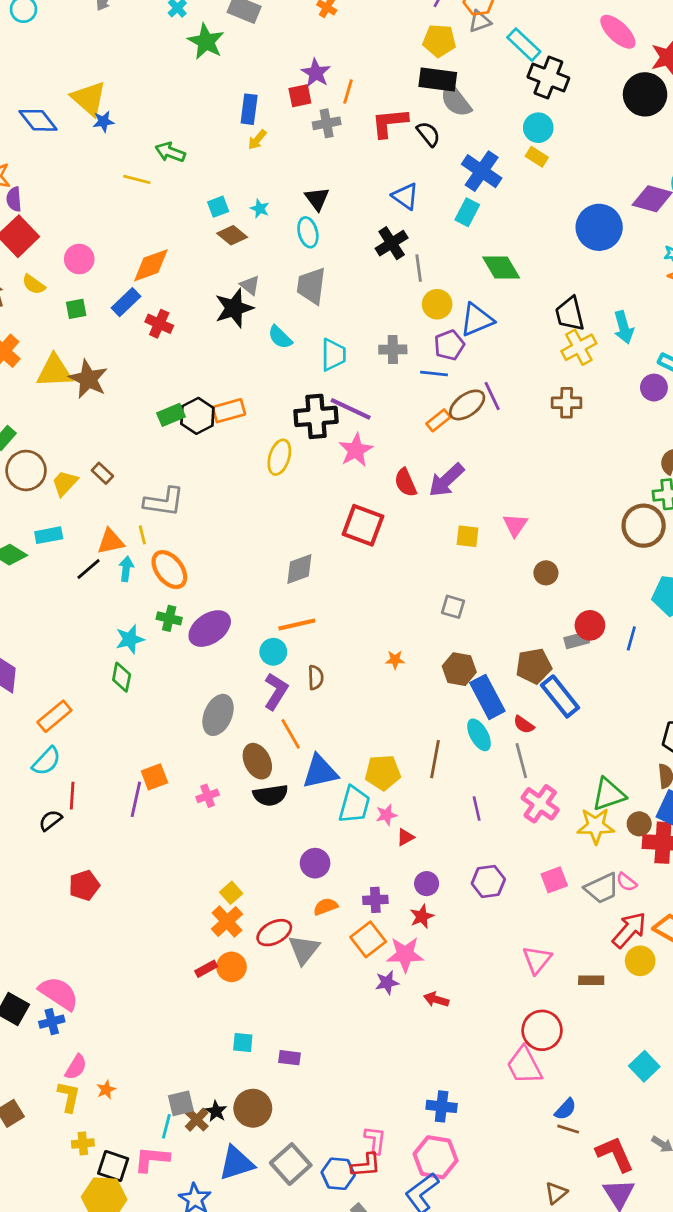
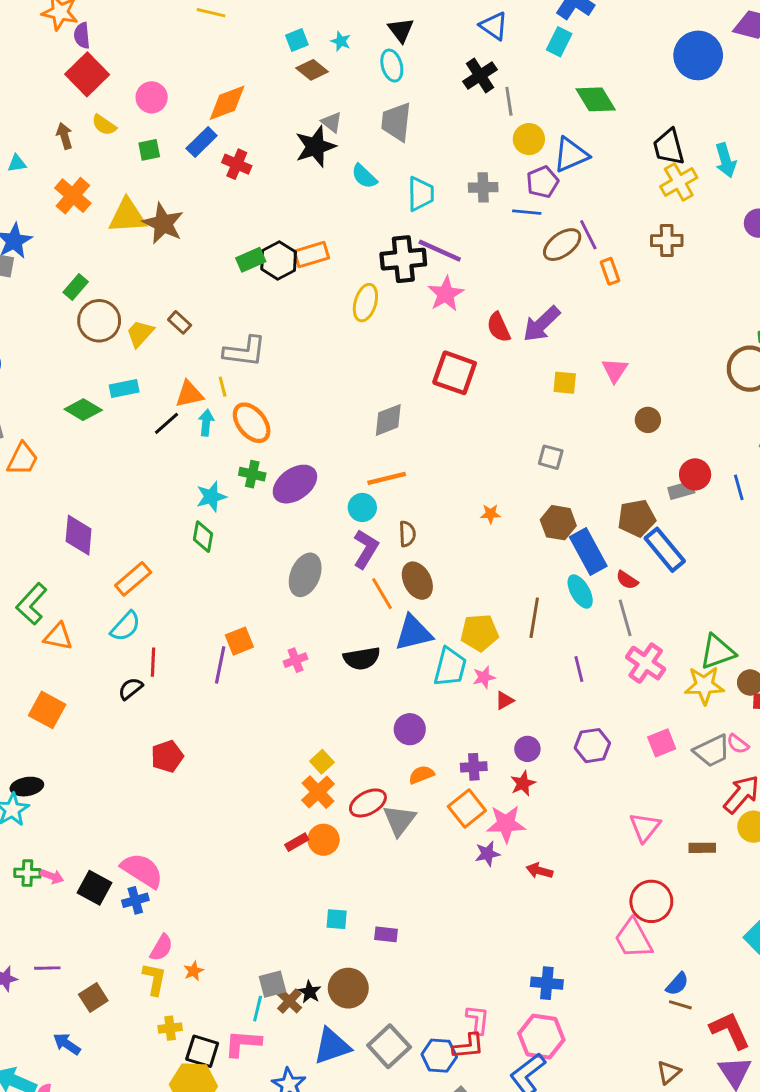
orange rectangle: (438, 420) -> (610, 271), moved, turned -70
blue line: (631, 638) -> (739, 487), turned -30
brown ellipse: (257, 761) -> (417, 581), moved

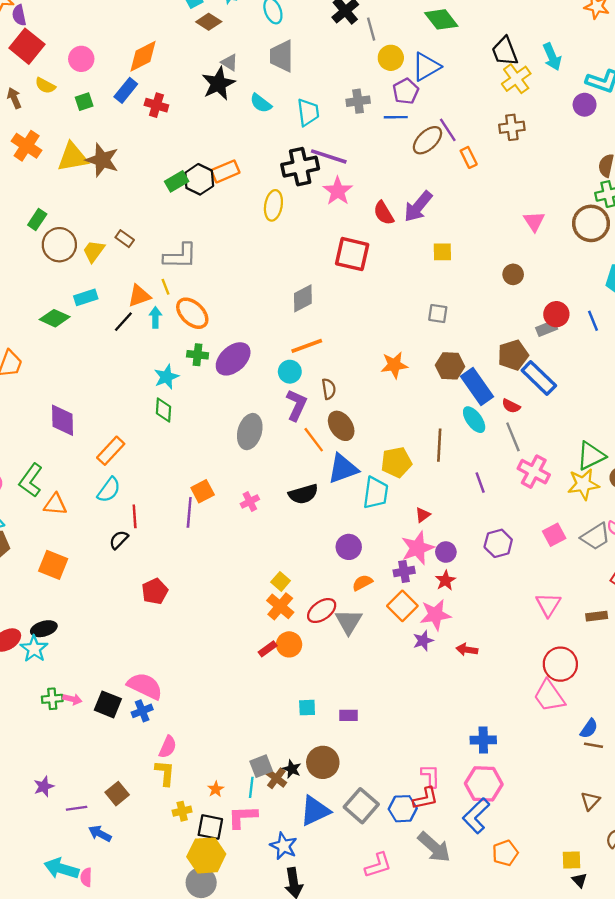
pink triangle: (615, 370) -> (534, 221), moved
orange star: (491, 514) -> (394, 365), size x1.6
pink star: (484, 677) -> (417, 548), moved, size x1.8
purple line: (47, 968) -> (77, 808), moved
orange star: (194, 971) -> (216, 789), moved

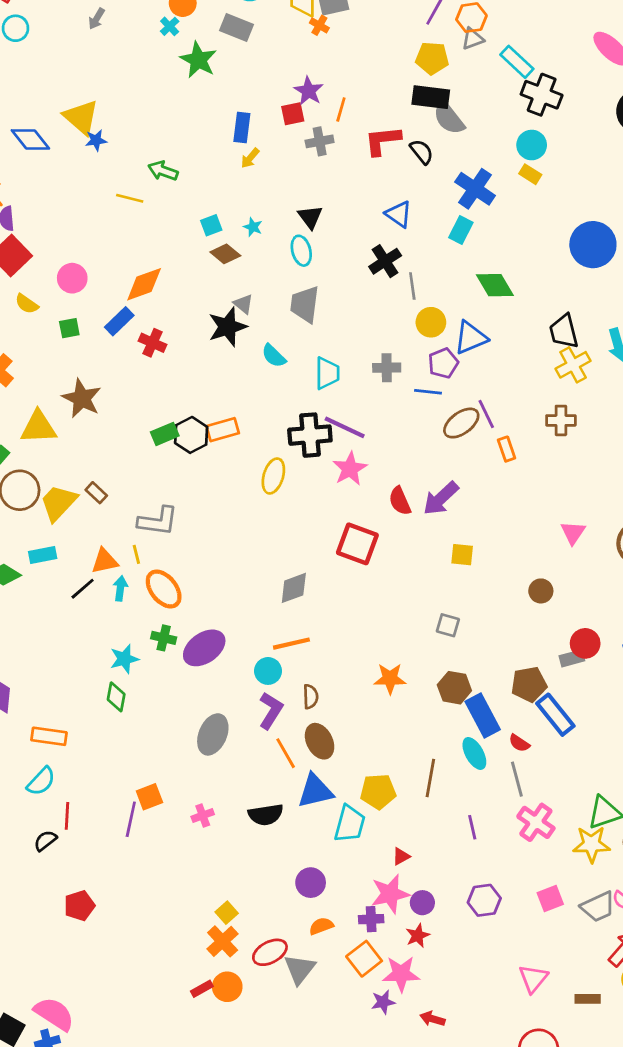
yellow triangle: (73, 157) -> (38, 427), moved
yellow trapezoid: (94, 251) -> (58, 503), size x1.4
orange rectangle: (111, 451) -> (49, 736), turned 48

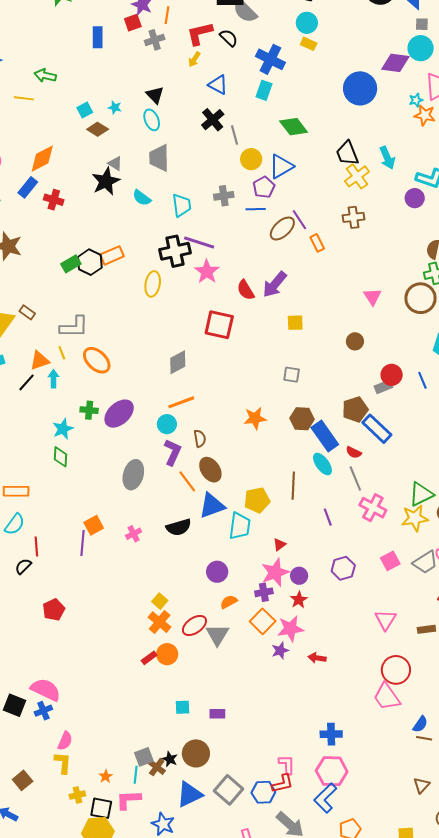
yellow arrow: (250, 158) -> (194, 59), moved
orange ellipse: (164, 589) -> (97, 360), moved

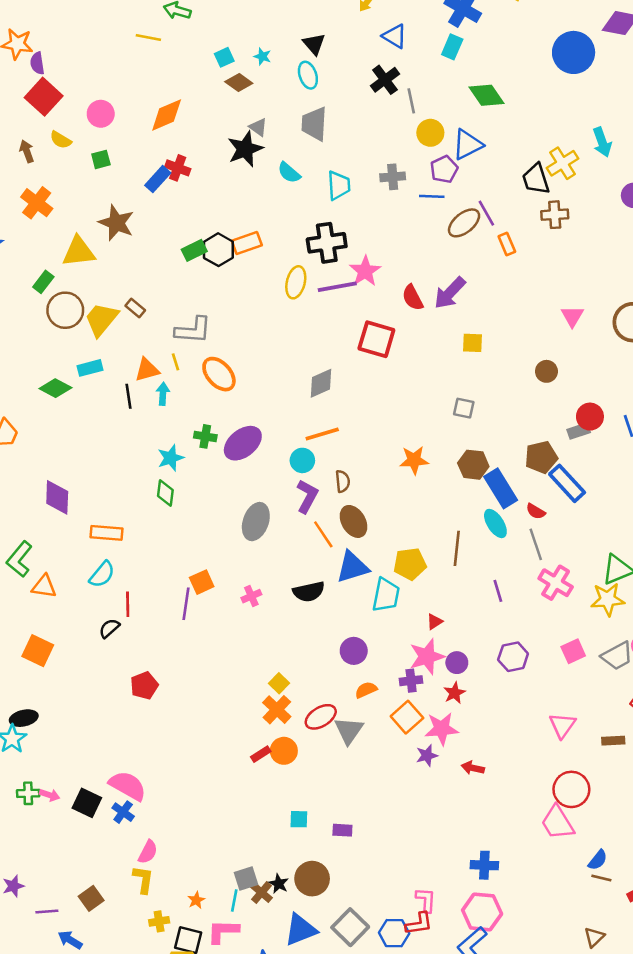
black trapezoid: (347, 153) -> (536, 179), moved
blue rectangle: (28, 187) -> (158, 179), moved
purple line: (199, 242) -> (337, 287), moved, turned -32
black line: (26, 382) -> (128, 396), turned -54
blue cross: (43, 711) -> (123, 812), turned -36

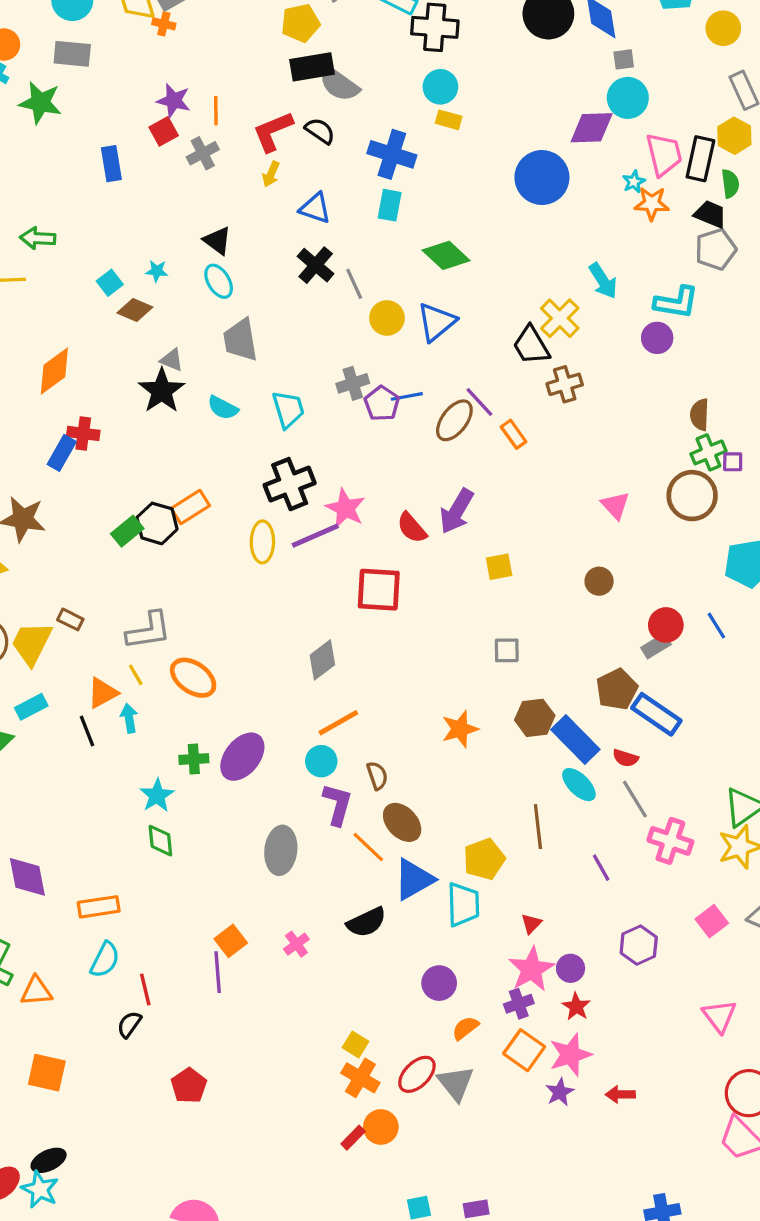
purple pentagon: (444, 169) -> (382, 403), moved

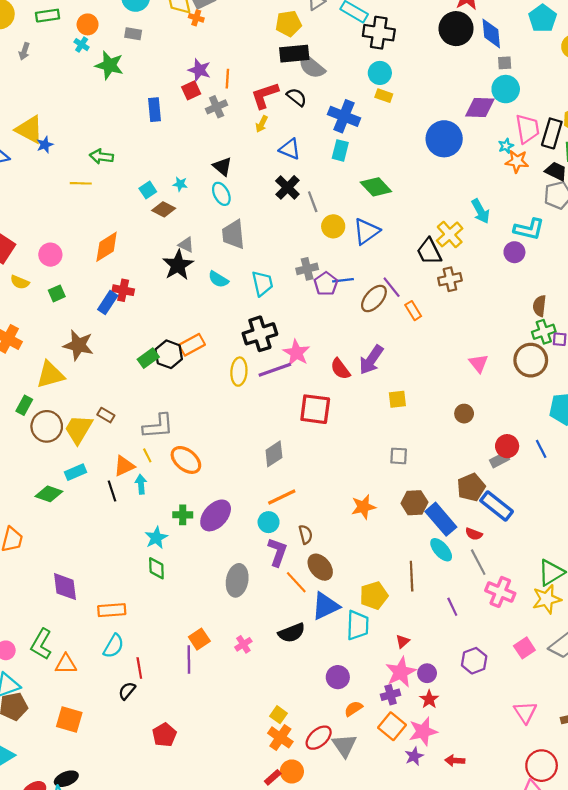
gray rectangle: (72, 54) -> (133, 34), size x0.7

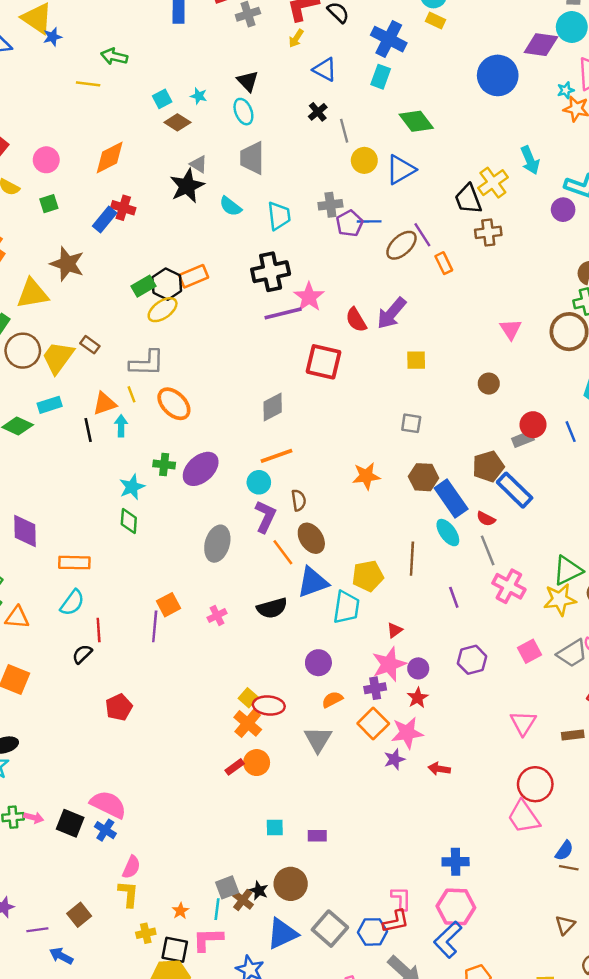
black cross: (287, 187) -> (318, 112), size x0.7
yellow ellipse: (239, 372) -> (163, 310), moved, turned 44
red ellipse: (319, 738) -> (269, 706), moved, turned 40

